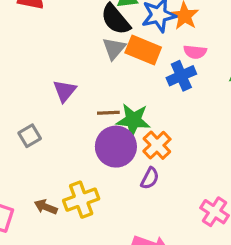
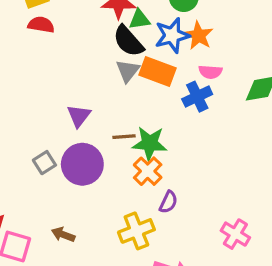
orange cross: (157, 145) -> (148, 171), moved
purple circle: (116, 147) -> (82, 164), moved
yellow cross: (81, 200) -> (136, 231), moved

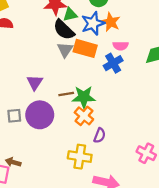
gray square: (44, 163) -> (14, 116), turned 32
yellow cross: (136, 231) -> (80, 157), turned 35
brown arrow: (63, 235) -> (13, 162), moved

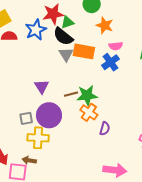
blue star: (93, 23) -> (36, 30), moved
yellow cross: (80, 157) -> (38, 138), moved

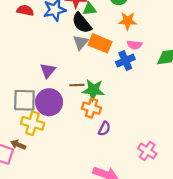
orange star: (105, 25) -> (128, 21), turned -30
orange cross: (89, 112) -> (91, 108), turned -30
gray square: (26, 118) -> (24, 100), size x1.6

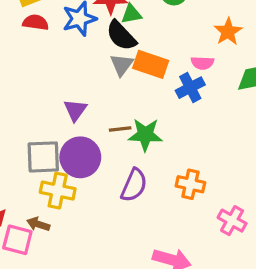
orange star: (128, 21) -> (228, 32), moved, turned -30
orange cross: (91, 108) -> (190, 184), moved
purple semicircle: (104, 129) -> (134, 185), moved, size x1.5

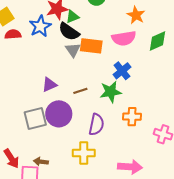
pink semicircle: (202, 63) -> (124, 38), size x1.6
blue cross: (190, 88) -> (122, 71), moved
purple triangle: (75, 110) -> (49, 85), turned 42
green star: (145, 135) -> (111, 92), moved
yellow cross: (58, 191) -> (84, 153), moved

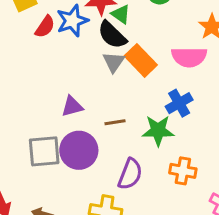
green triangle: (73, 17) -> (121, 14), turned 48
red semicircle: (13, 34) -> (45, 27), moved, turned 119
orange rectangle: (91, 46) -> (141, 60), turned 30

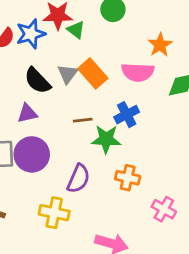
black semicircle: (112, 35) -> (37, 81), moved
brown line: (115, 122) -> (83, 120), moved

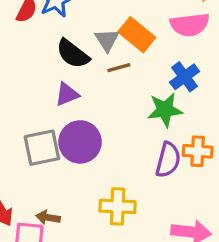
brown line: (83, 120) -> (119, 68), moved
purple semicircle: (78, 179) -> (168, 160), moved

